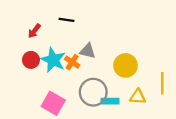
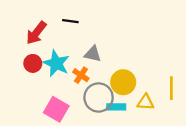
red arrow: (34, 31) -> (36, 33), size x1.5
orange cross: (72, 62) -> (81, 75), moved
yellow circle: (125, 65) -> (123, 82), moved

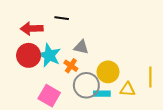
red arrow: (36, 33) -> (32, 29), turned 50
red circle: (33, 63) -> (29, 55), size x1.5

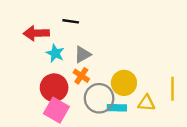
gray triangle: (81, 47) -> (82, 54), moved, turned -42
red circle: (29, 55) -> (54, 88), moved
cyan star: (49, 55) -> (55, 53), moved, size x0.7

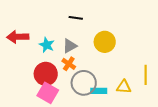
black line: (71, 21) -> (76, 18), moved
red arrow: (36, 33) -> (18, 37), moved
yellow circle: (124, 83) -> (105, 42), moved

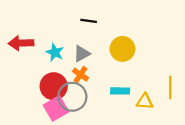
gray circle: (84, 83) -> (72, 97), moved
cyan rectangle: (99, 91) -> (120, 91), moved
pink square: (48, 93) -> (56, 108), turned 30

